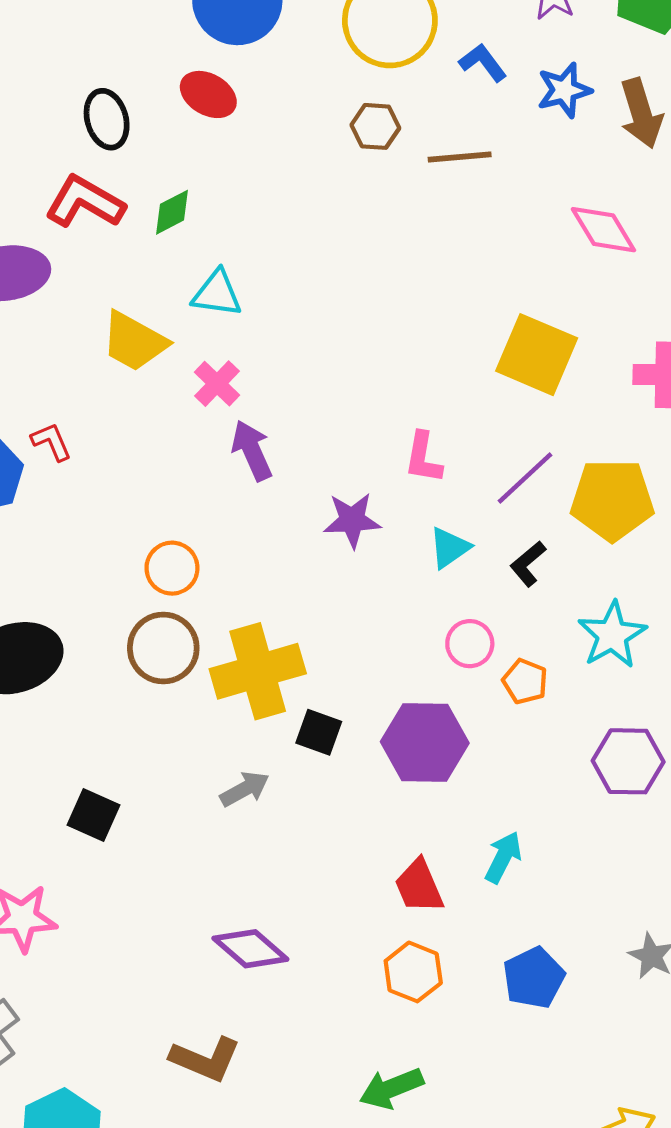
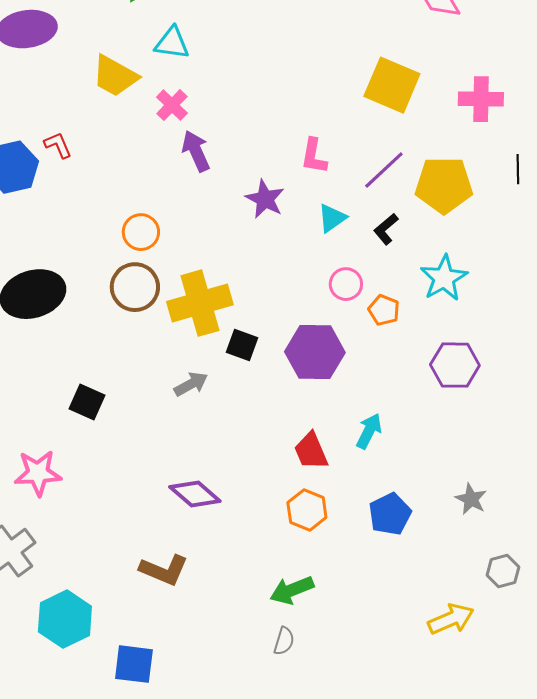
purple star: (352, 520) -> (265, 199), turned 30

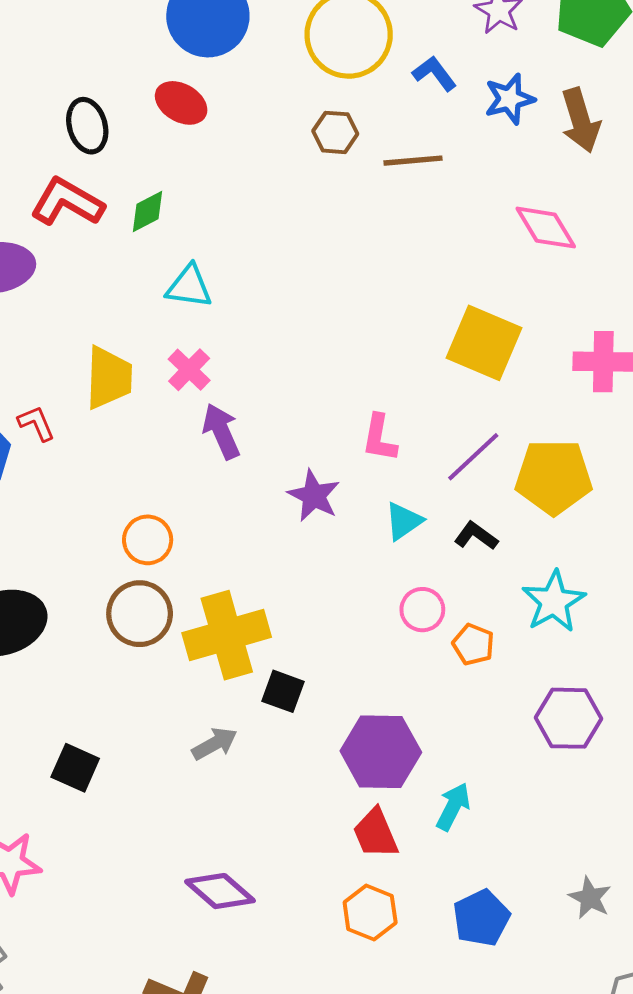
yellow trapezoid: (115, 76) -> (109, 378), moved, turned -117
black L-shape: (386, 229) -> (476, 536), turned 76
purple hexagon: (315, 352) -> (381, 752), moved

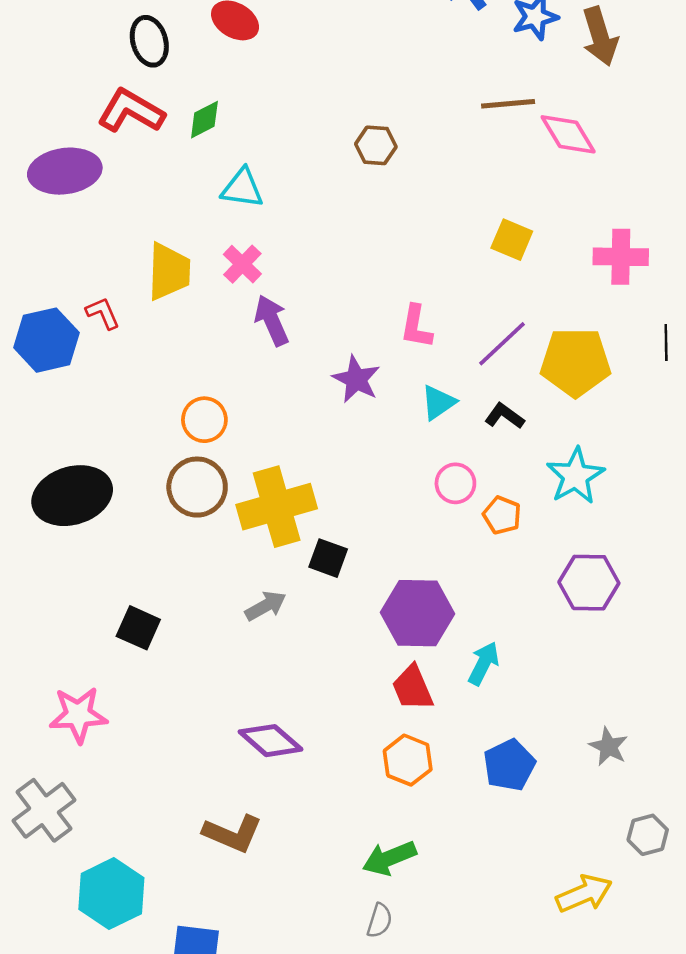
brown hexagon: (335, 132) -> (376, 145), moved
brown line: (413, 161) -> (508, 104), moved
yellow square: (484, 343) -> (512, 240), size x0.6

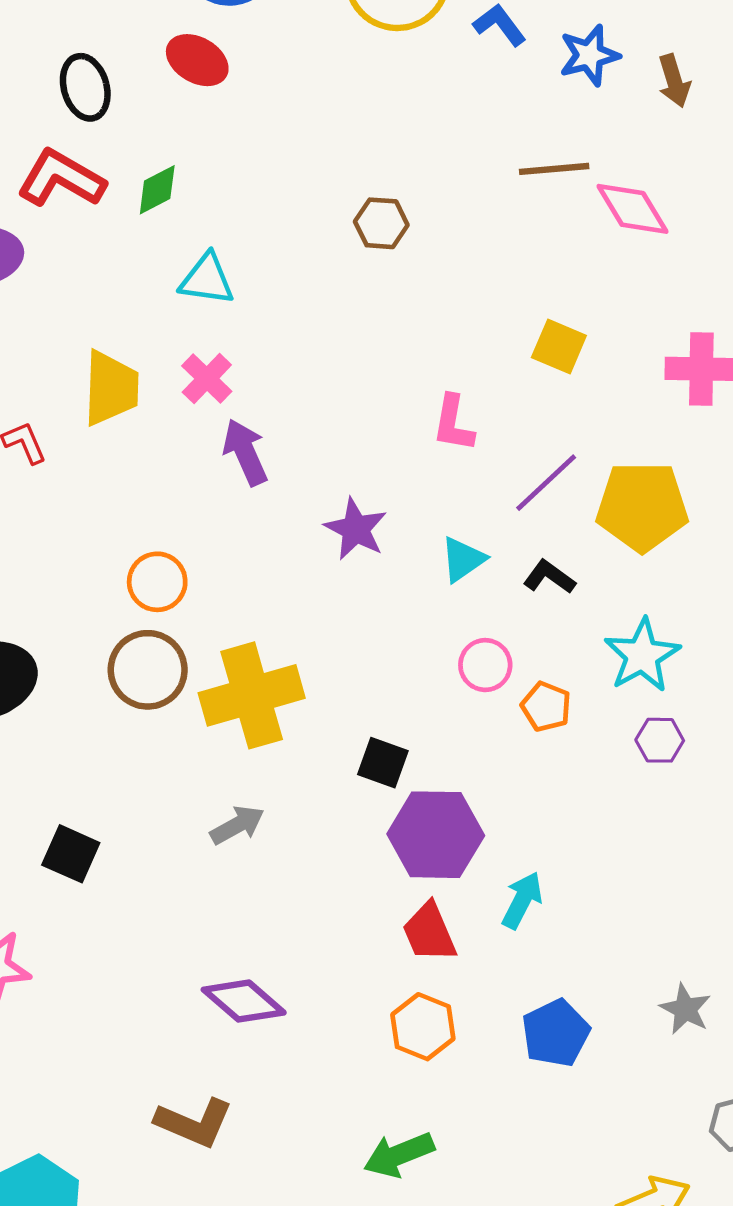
brown arrow: (600, 36) -> (674, 81), size x0.7
pink L-shape: (416, 327) -> (453, 423), moved
black square: (328, 558) -> (383, 763), moved
purple hexagon: (589, 583) -> (660, 740), moved, size x0.6

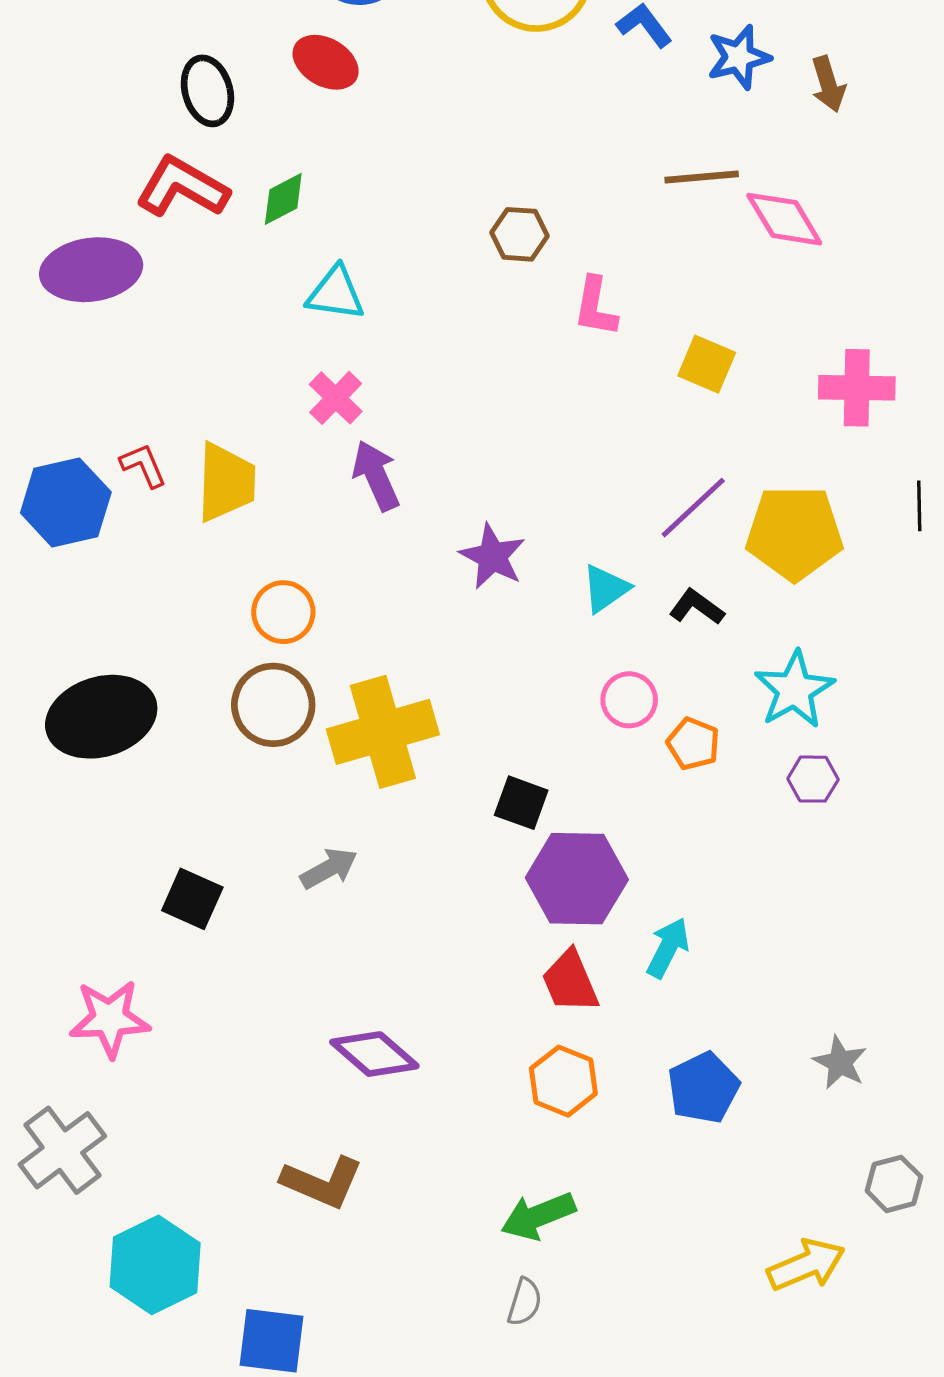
yellow trapezoid: (111, 388) -> (226, 482), moved
pink L-shape: (453, 423) -> (595, 307), moved
gray arrow: (237, 825) -> (329, 868), moved

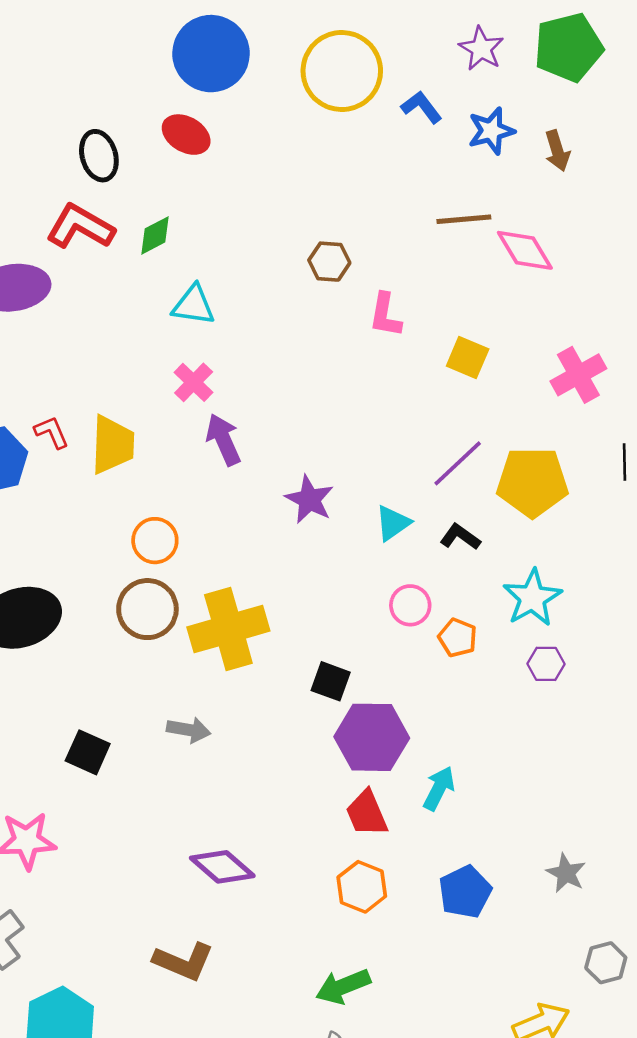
pink cross: (857, 388) -> (578, 375), turned -30
gray arrow: (329, 868) -> (189, 730), turned 39

